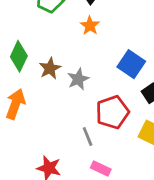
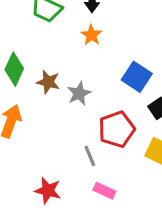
brown star: (50, 68) -> (48, 82), turned -30

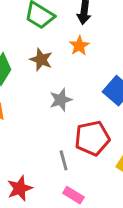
brown star: (48, 82) -> (41, 60), moved
red star: (48, 191) -> (20, 188), turned 30

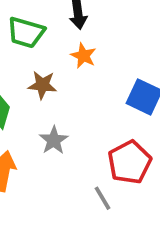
gray star: (61, 100) -> (54, 140), moved

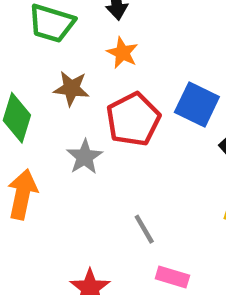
red pentagon: (130, 162) -> (133, 119), moved

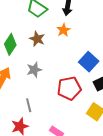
red pentagon: (133, 119) -> (69, 88), moved
gray line: (144, 229) -> (29, 105), moved

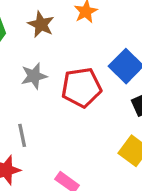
red pentagon: (69, 88) -> (81, 87), moved

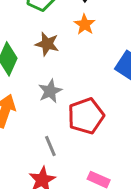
red pentagon: (81, 87) -> (86, 116), moved

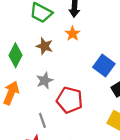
red pentagon: (86, 116) -> (70, 100), turned 30

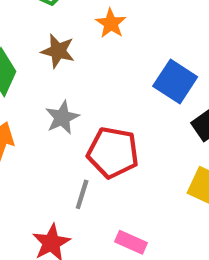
gray line: (42, 120) -> (82, 194), moved, turned 40

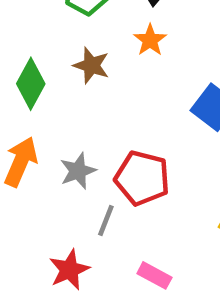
gray star: (62, 118) -> (78, 171), moved

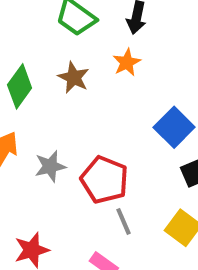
gray line: (106, 220) -> (123, 221), moved, turned -52

